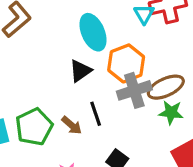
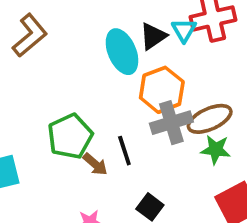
black triangle: (80, 71) -> (153, 36), moved
green pentagon: (34, 127) -> (70, 136), moved

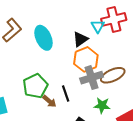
black triangle: (153, 36) -> (80, 39), moved
cyan ellipse: (122, 52) -> (44, 38), moved
green star: (216, 150) -> (102, 105), moved

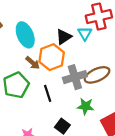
cyan triangle: (98, 26) -> (85, 33), moved
orange hexagon: (86, 59) -> (52, 57), moved
brown arrow: (50, 101) -> (33, 63), moved

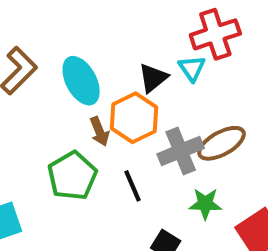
brown arrow: (33, 63) -> (99, 131), turned 32

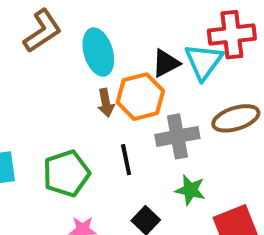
cyan triangle: (192, 68) -> (204, 62), size x1.5
brown ellipse: (222, 143) -> (236, 118), moved
green pentagon: (72, 176) -> (66, 173), moved

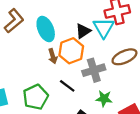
black line: (126, 160) -> (67, 86), turned -35

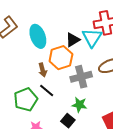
brown arrow: (53, 56) -> (43, 70), moved
black line: (67, 86) -> (47, 90), moved
green star: (104, 99) -> (79, 105), moved

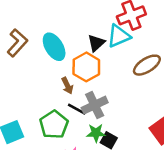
cyan triangle: (92, 38) -> (119, 36), turned 45
gray cross: (81, 77) -> (95, 105), moved
green star: (79, 105) -> (96, 133), moved

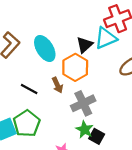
black line: (77, 109) -> (29, 89), moved
green pentagon: (54, 125) -> (27, 124), moved
green star: (96, 133) -> (85, 130), turned 30

